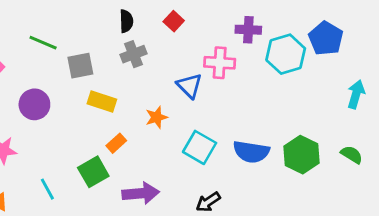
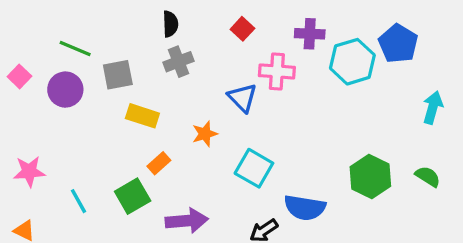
red square: (174, 21) -> (242, 29), moved
purple circle: (34, 104) -> (65, 90), moved
blue semicircle: (251, 152) -> (305, 208), moved
cyan line: (47, 189) -> (78, 201), moved

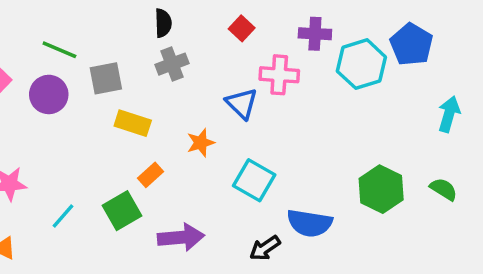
cyan line: (78, 201) -> (63, 216), turned 70

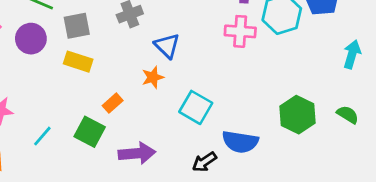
pink cross: (279, 75) -> (240, 31), moved
blue triangle: (242, 103) -> (167, 46), moved
yellow rectangle: (133, 123) -> (78, 62), moved
green square: (122, 211) -> (90, 132), turned -32

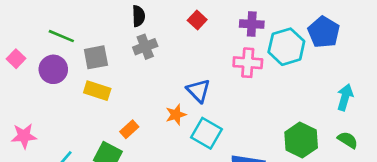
blue triangle: (167, 46) -> (198, 91), moved
cyan arrow: (352, 54) -> (345, 97), moved
orange star: (153, 77) -> (176, 115), moved

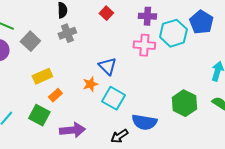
gray square: (96, 57) -> (30, 41), turned -36
yellow rectangle: (97, 91) -> (42, 76), moved, turned -42

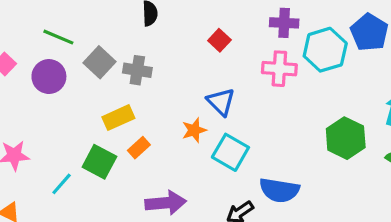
red square: (106, 13) -> (219, 40), moved
gray cross: (67, 33) -> (137, 70), moved, turned 30
green hexagon: (184, 103) -> (346, 138), moved
green square: (39, 115) -> (99, 162), moved

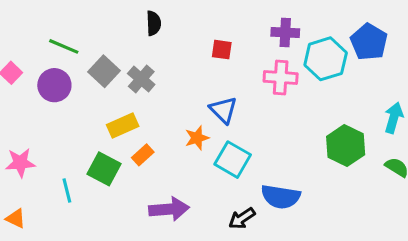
red square: (219, 40) -> (222, 50), turned -35
gray cross: (137, 70) -> (141, 79), turned 32
cyan line: (62, 184) -> (67, 191), turned -55

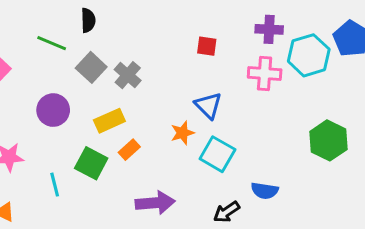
black semicircle: (154, 23) -> (88, 20), moved
purple circle: (54, 85) -> (53, 110), moved
blue semicircle: (281, 197) -> (265, 191), size x0.7

